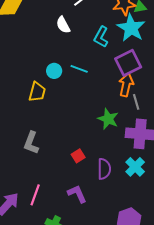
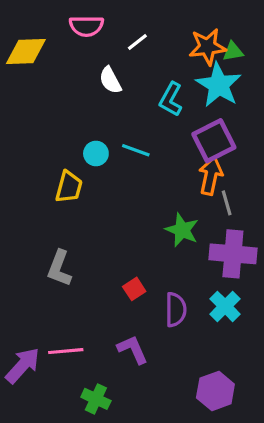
pink line: (35, 195) -> (66, 351), turned 65

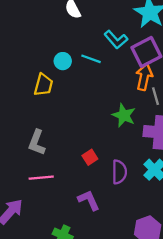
cyan L-shape: (171, 99) -> (116, 40), moved, turned -70
pink line: (66, 351) -> (41, 178), moved

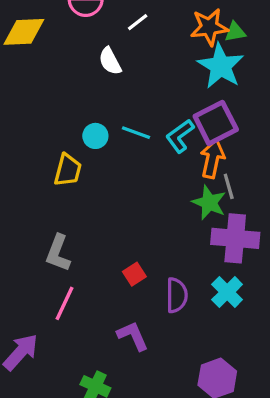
cyan L-shape: (116, 40) -> (180, 136), moved, turned 95
green star: (124, 115) -> (209, 203), moved
pink line: (41, 178) -> (65, 303), turned -60

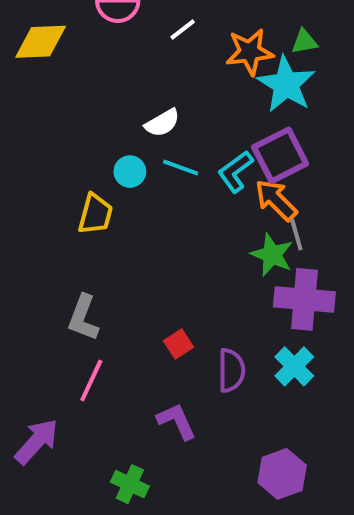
orange star: (209, 27) -> (250, 52), moved
white semicircle: (110, 61) -> (162, 123), moved, turned -92
orange arrow: (212, 159) -> (276, 200), turned -57

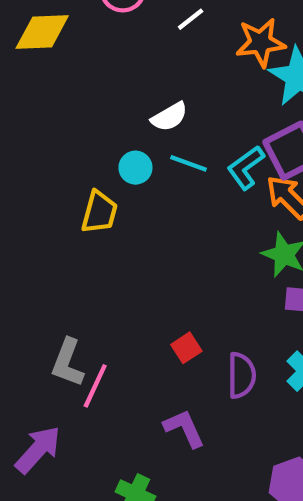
gray L-shape: (83, 318) -> (68, 363), moved

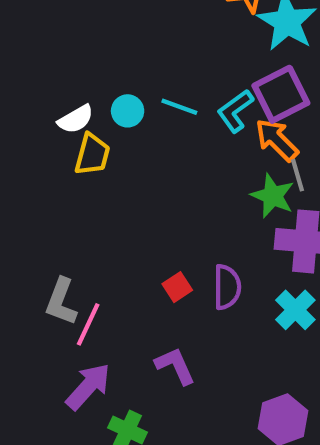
white semicircle: (169, 117) -> (76, 119), moved
purple semicircle: (241, 375) -> (227, 287), moved
purple arrow: (38, 450) -> (88, 387), moved

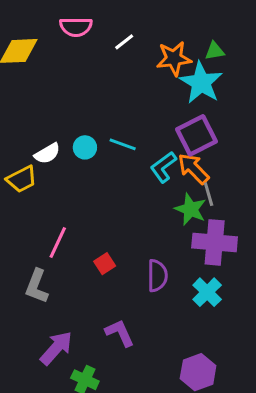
cyan L-shape: (235, 111) -> (163, 167), moved
yellow trapezoid: (92, 154) -> (22, 179), moved, turned 48
red square: (177, 287) -> (105, 264), moved
pink line: (88, 324) -> (58, 242), moved

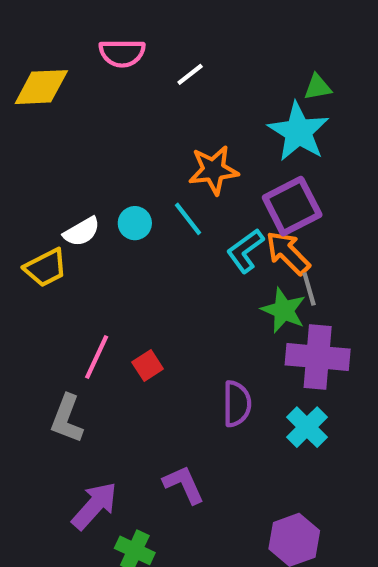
orange star: (174, 58) -> (213, 170), moved
cyan line: (123, 144) -> (188, 219), turned 32
red square: (105, 264) -> (148, 366), moved

